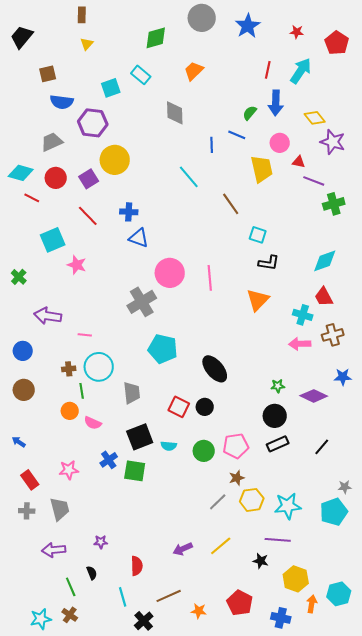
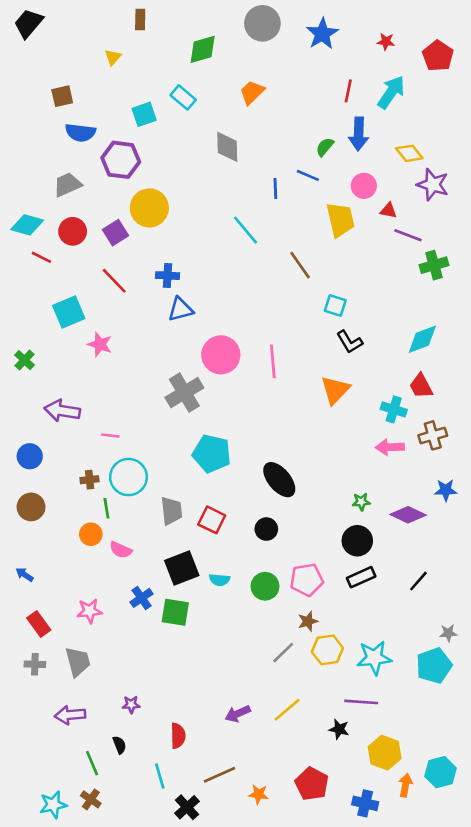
brown rectangle: (82, 15) -> (140, 19), moved
black trapezoid: (22, 37) -> (28, 23), moved
blue triangle: (139, 238) -> (181, 309), turned -35
black L-shape: (269, 263) -> (350, 342), turned 50
red square: (179, 407) -> (212, 520), moved

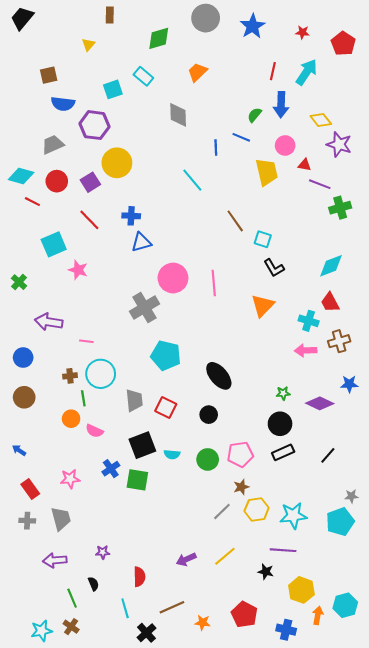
brown line: (300, 265) -> (235, 221), moved

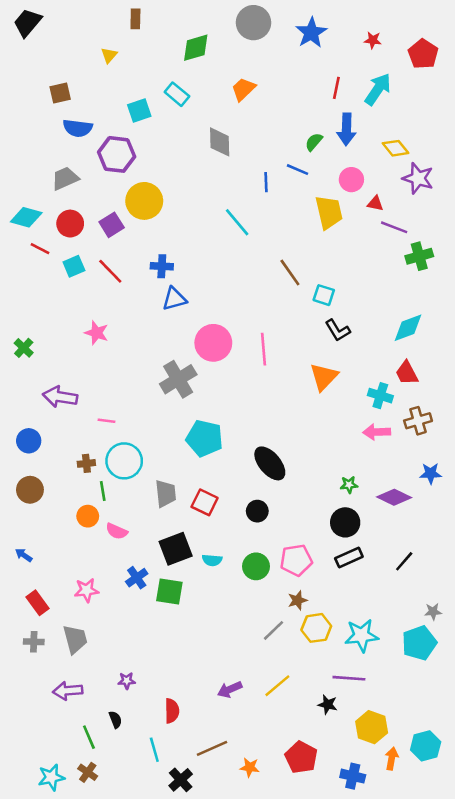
cyan square: (54, 244) -> (74, 266), moved, size x0.7

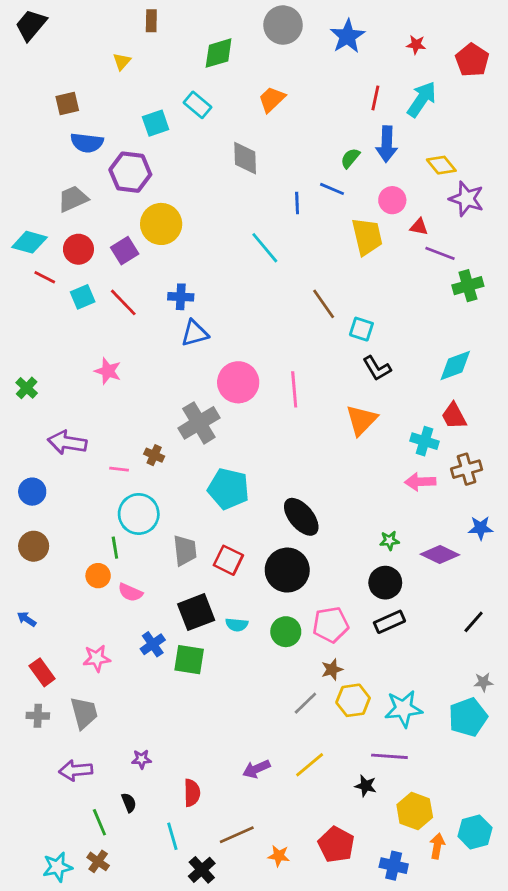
brown cross: (86, 463) -> (154, 455), moved, turned 30
black circle: (257, 511) -> (287, 570), size x1.8
black line: (404, 561) -> (474, 622), moved

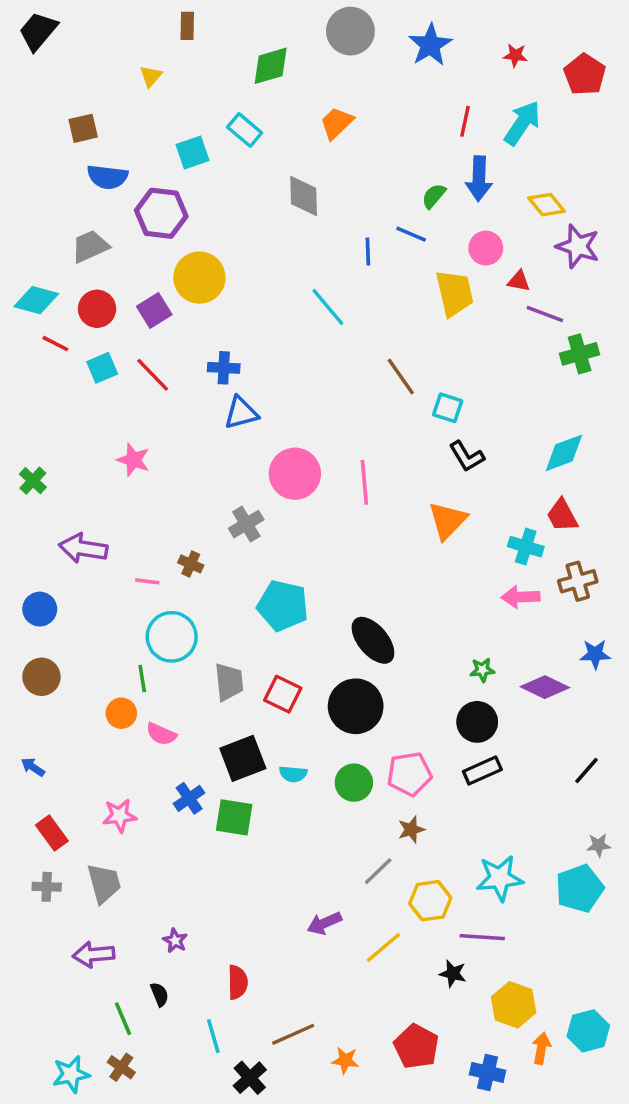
gray cross: (199, 423) -> (246, 524), size x0.7
yellow hexagon: (353, 700) -> (430, 901), moved
purple star: (141, 759) -> (175, 941), turned 30
purple arrow: (256, 769) -> (324, 923), moved

